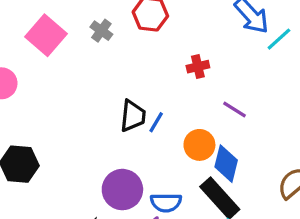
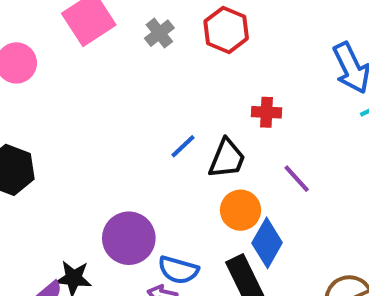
black trapezoid: (133, 116) -> (227, 159), moved
blue line: (156, 122) -> (183, 146), moved

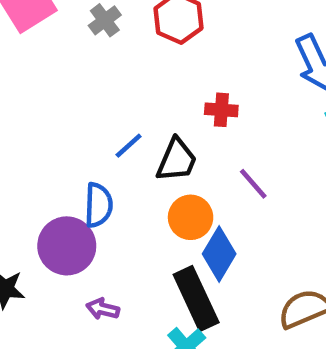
blue semicircle: (178, 270) -> (98, 205), moved, turned -105

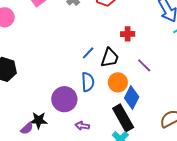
blue semicircle: (98, 205) -> (88, 82), moved

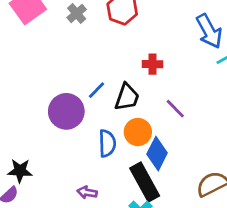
blue semicircle: (88, 82) -> (107, 143), moved
purple circle: (64, 99) -> (66, 111), moved
black star: (39, 120) -> (20, 171), moved

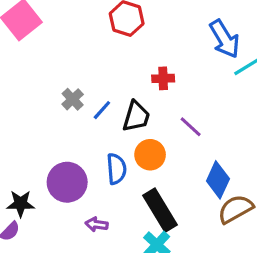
gray cross: (77, 13) -> (73, 99), moved
purple circle: (66, 111) -> (67, 182), moved
blue diamond: (157, 154) -> (218, 180), moved

